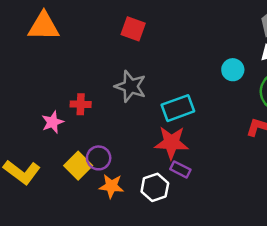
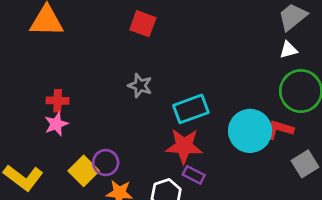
cyan circle: (233, 70) -> (250, 131), moved, size x1.8
gray star: (131, 86) -> (140, 86), size x0.7
red cross: (81, 104) -> (58, 101), moved

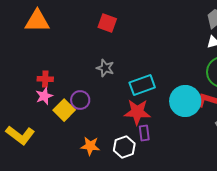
purple circle: (106, 163) -> (80, 100), moved
yellow square: (84, 171) -> (64, 110), moved
purple rectangle: (194, 175) -> (144, 133), turned 56

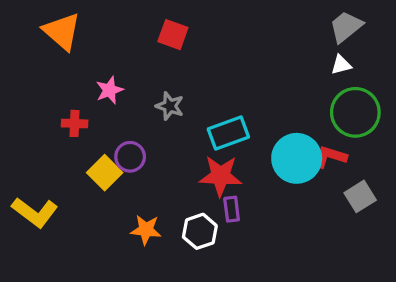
orange triangle: (37, 21) -> (62, 31), turned 40
pink star: (44, 96) -> (109, 90), moved

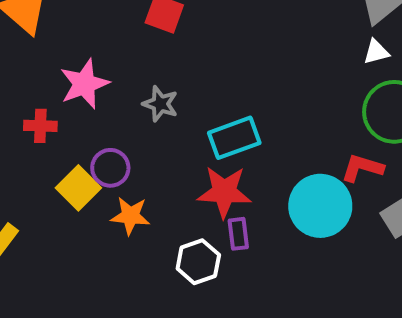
pink star: (109, 90) -> (84, 84), size x1.4
cyan circle: (297, 158) -> (320, 206), moved
orange star: (146, 230) -> (130, 216), moved

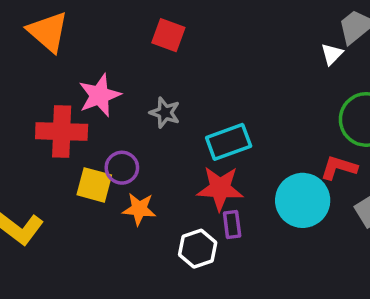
white triangle: (376, 52) -> (332, 54), moved, turned -30
red cross: (40, 126) -> (62, 132), size x1.8
yellow square: (78, 188) -> (94, 185), turned -30

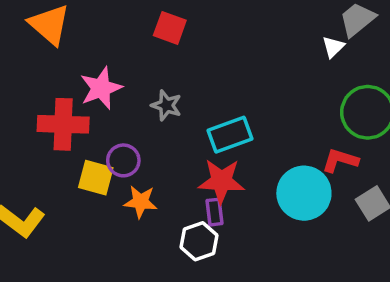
purple rectangle: (232, 224) -> (215, 212), moved

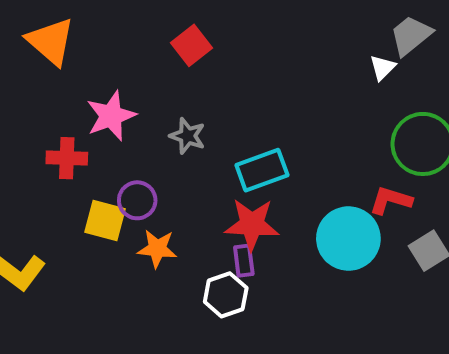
red square: (170, 28) -> (191, 45), turned 32
red cross: (63, 124) -> (67, 158), size x0.7

